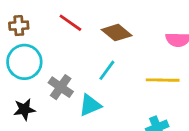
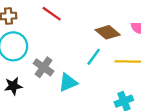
brown diamond: (117, 33) -> (108, 32), moved
cyan line: (107, 70) -> (94, 57), moved

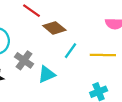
brown diamond: (108, 32) -> (54, 28), moved

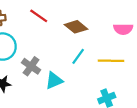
brown diamond: (54, 28) -> (76, 27), moved

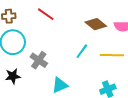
brown diamond: (76, 27) -> (96, 24), moved
cyan triangle: (54, 81) -> (60, 85), moved

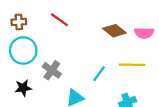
cyan line: (82, 51) -> (99, 74), moved

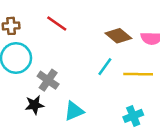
cyan line: (99, 74) -> (105, 67), moved
black star: (23, 88) -> (34, 105), moved

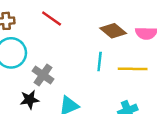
cyan line: (105, 67) -> (100, 61), turned -30

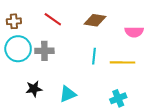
brown diamond: (113, 31) -> (95, 20), moved, turned -30
gray cross: (43, 75) -> (44, 51), moved, turned -36

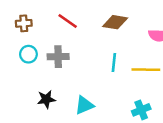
cyan circle: (18, 49) -> (28, 54), size x0.6

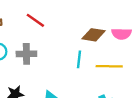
brown diamond: (115, 22) -> (94, 35), moved

